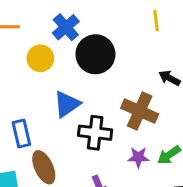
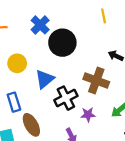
yellow circle: (40, 58) -> (17, 63), moved
black cross: (95, 133) -> (66, 98), turned -30
purple star: (138, 157) -> (88, 115), moved

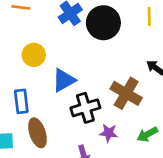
black circle: (62, 43) -> (103, 23), moved

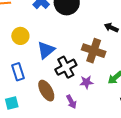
brown ellipse: (37, 133) -> (46, 91), moved

